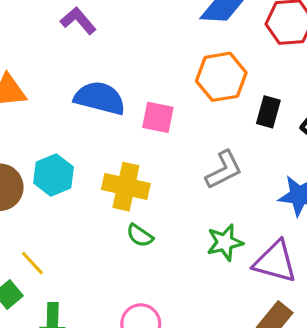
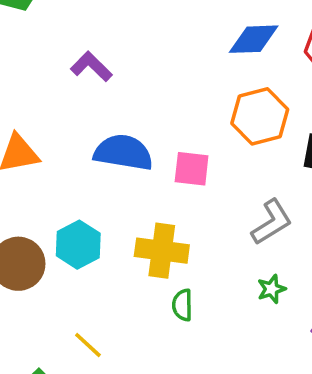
green semicircle: (140, 235) -> (182, 305), turned 60
green star: (225, 242) -> (271, 289), moved, size x0.7
yellow line: (32, 263) -> (88, 345), moved

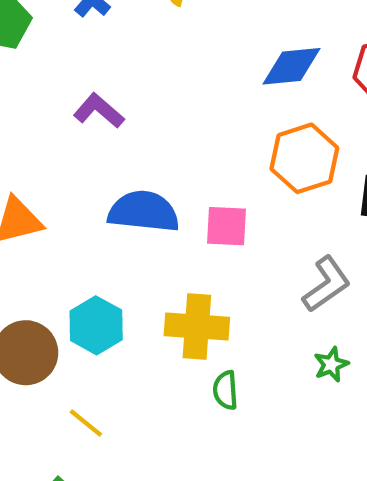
yellow line: (88, 345) -> (86, 423), moved

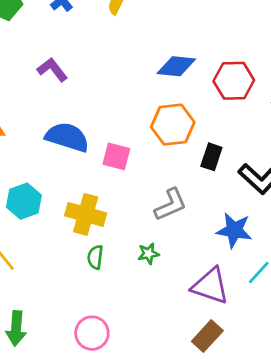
green star: (331, 364) -> (148, 254), moved

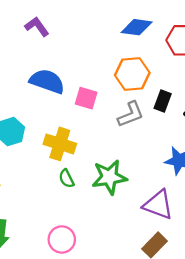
gray L-shape: (171, 205) -> (131, 114), moved
green star: (148, 254) -> (109, 177), size x2.0
green semicircle: (95, 257) -> (66, 179), turned -36

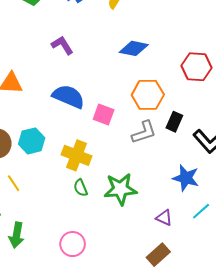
blue diamond: (137, 27) -> (134, 48), moved
purple triangle: (158, 205) -> (164, 218), size x0.6

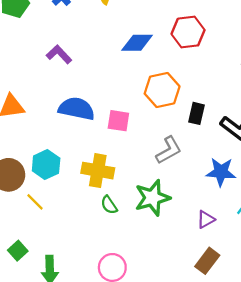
red hexagon: (196, 67) -> (188, 32), moved
gray L-shape: (144, 132) -> (169, 150), moved
yellow line: (14, 183) -> (35, 202), moved
purple triangle: (164, 218) -> (206, 219), turned -42

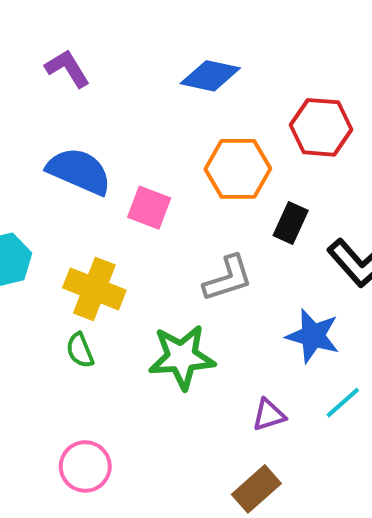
red hexagon: (188, 32) -> (321, 127), moved
green semicircle: (109, 205) -> (80, 350), moved

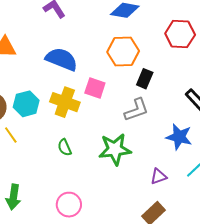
orange hexagon: (238, 169) -> (123, 51), moved
pink square: (149, 208) -> (95, 88), moved
black rectangle: (291, 223) -> (145, 79), moved
yellow cross: (94, 289) -> (65, 102), moved

